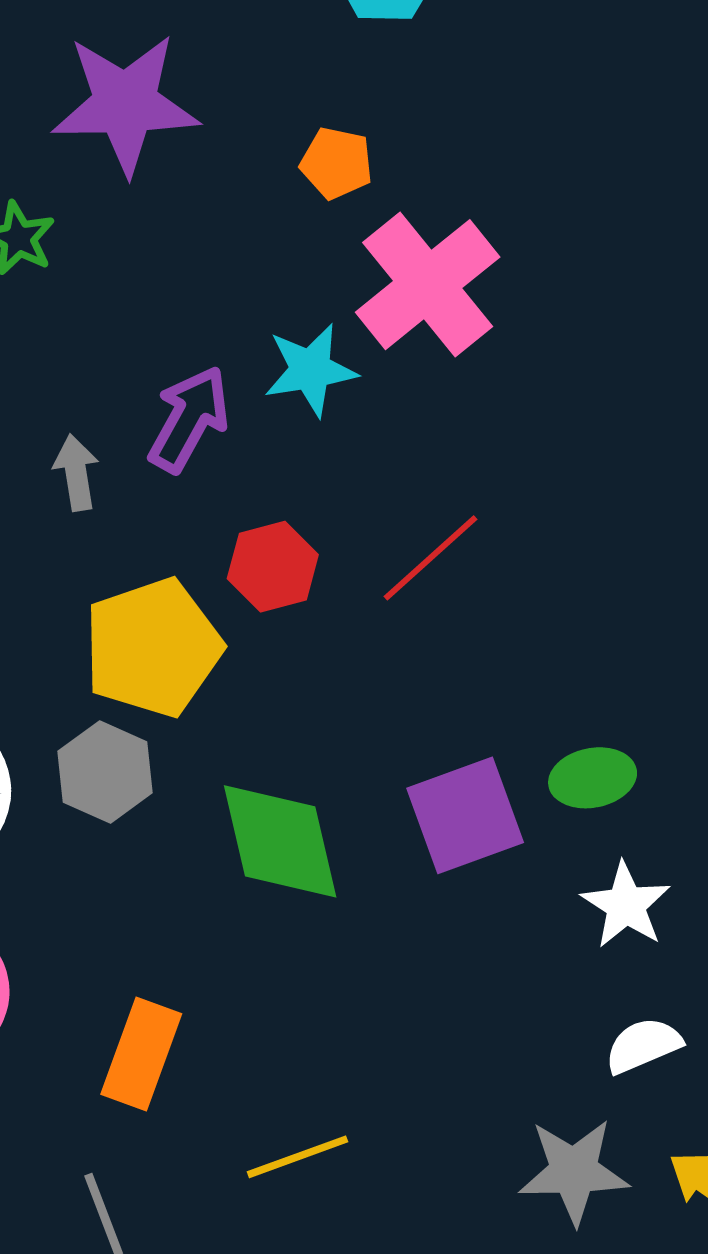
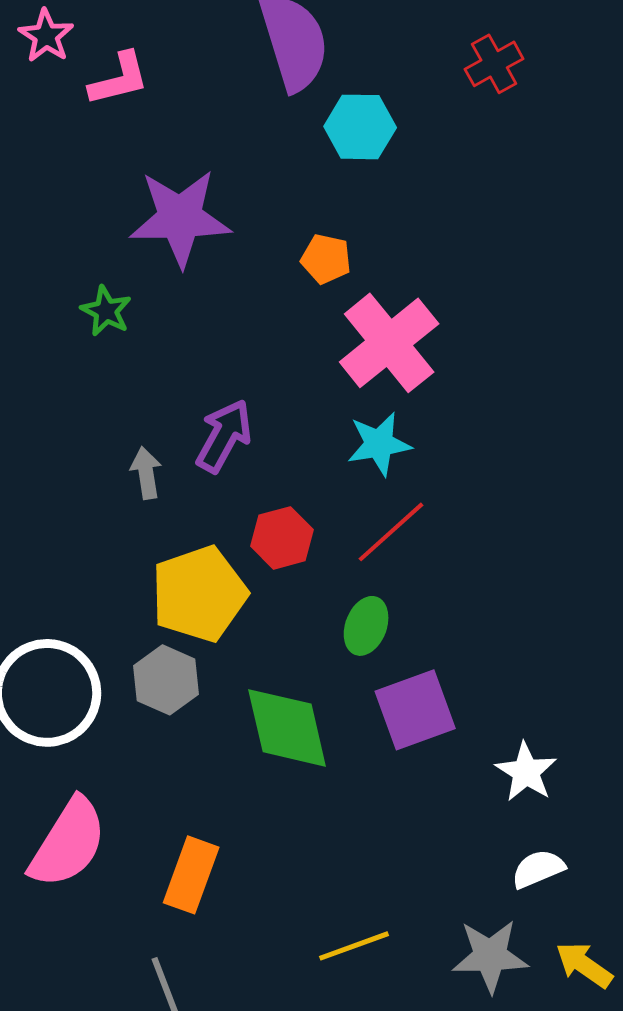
cyan star: (310, 370) -> (379, 444), moved
green ellipse: (593, 778) -> (366, 626), moved, turned -58
yellow line: (297, 1157) -> (354, 946), moved

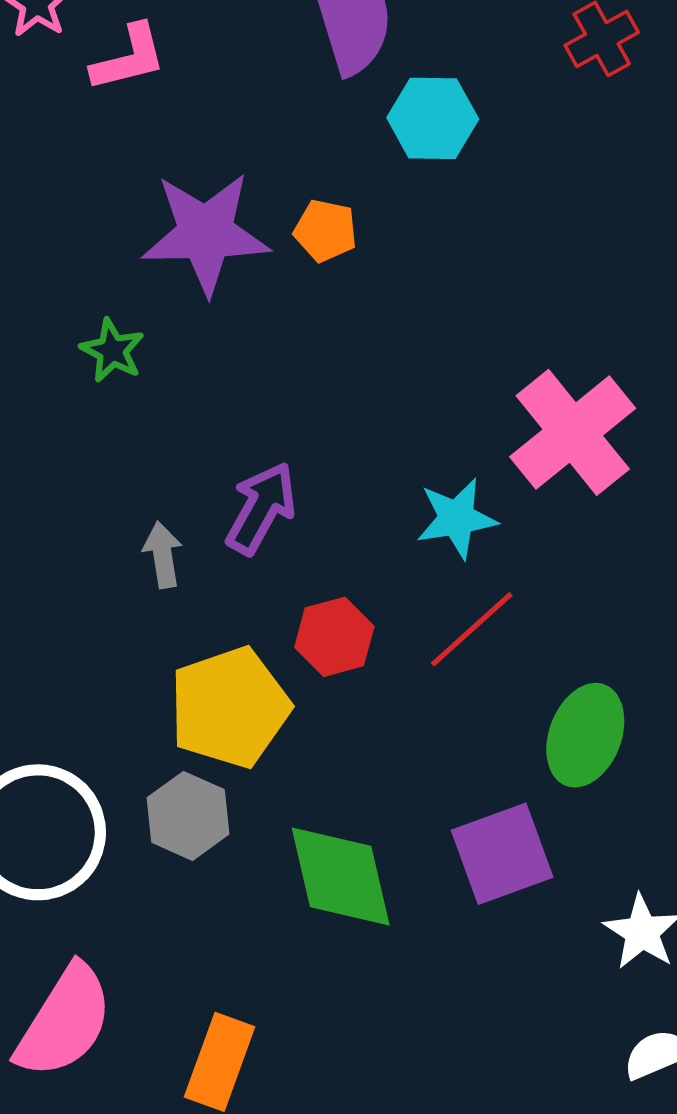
orange pentagon: (326, 259) -> (325, 231), moved
pink cross: (389, 343) -> (573, 432), moved
green ellipse: (366, 626) -> (585, 735), moved, size x1.4

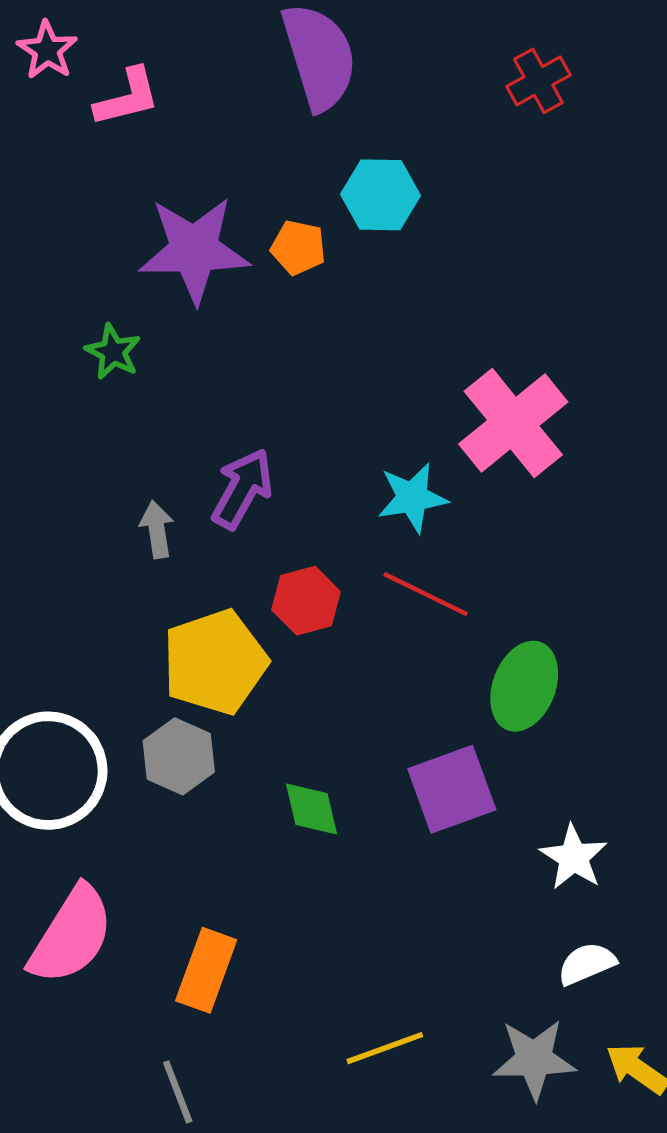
cyan hexagon: (433, 118) -> (381, 195), moved
red line: (472, 629) -> (425, 594), turned 68
green diamond: (341, 876) -> (311, 809), size x0.6

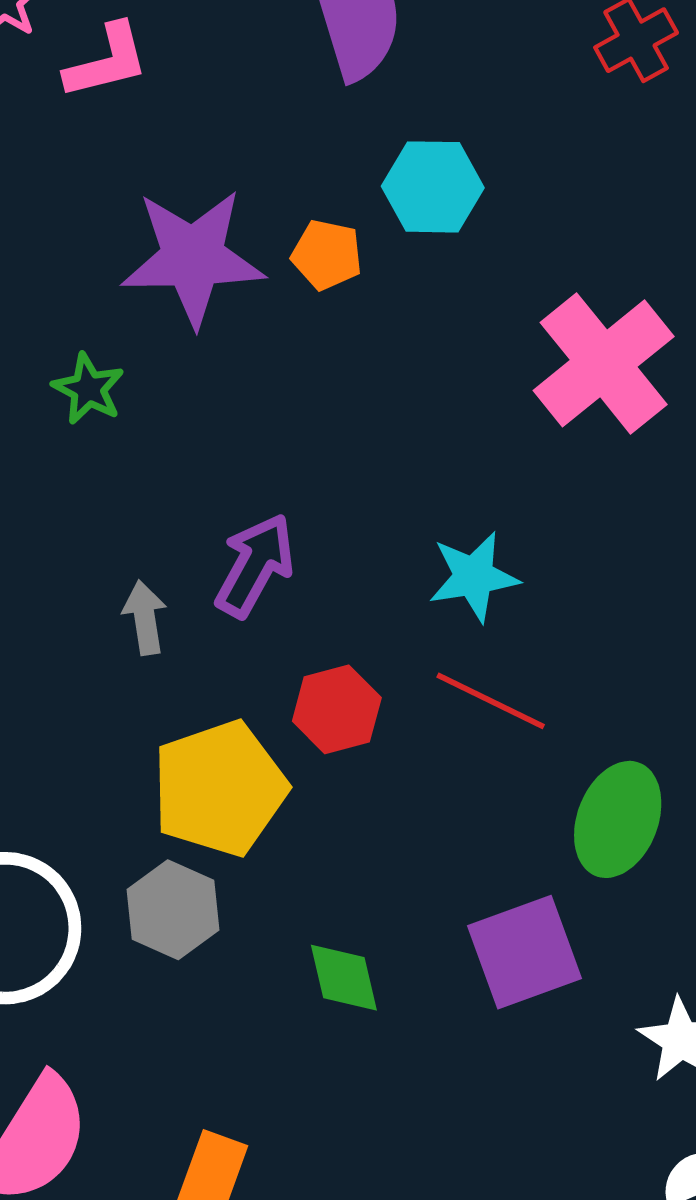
pink cross: (513, 423) -> (604, 363), moved

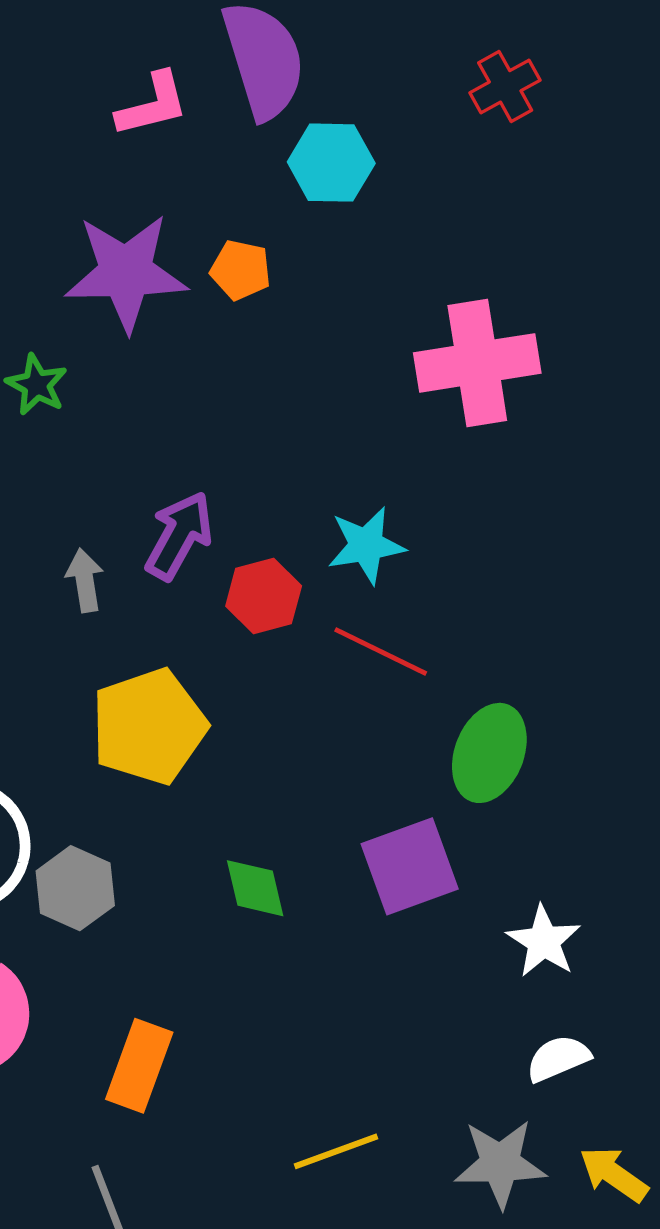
pink L-shape: (107, 61) -> (152, 105), moved
cyan hexagon: (433, 187) -> (331, 163), moved
pink cross: (604, 363) -> (477, 363), turned 30
red hexagon: (337, 709) -> (264, 596), moved
gray hexagon: (173, 910) -> (75, 888), moved

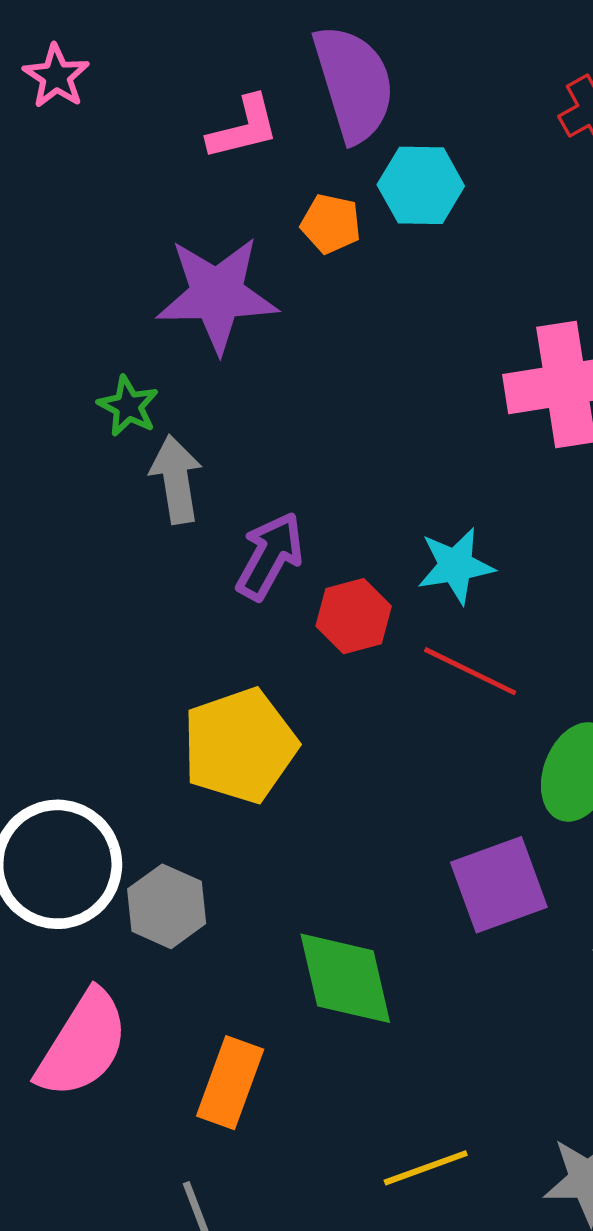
orange pentagon: (241, 270) -> (331, 224), moved
gray arrow: (85, 580) -> (176, 479), moved, size x1.4
green diamond: (255, 888) -> (345, 978), moved, size x1.6

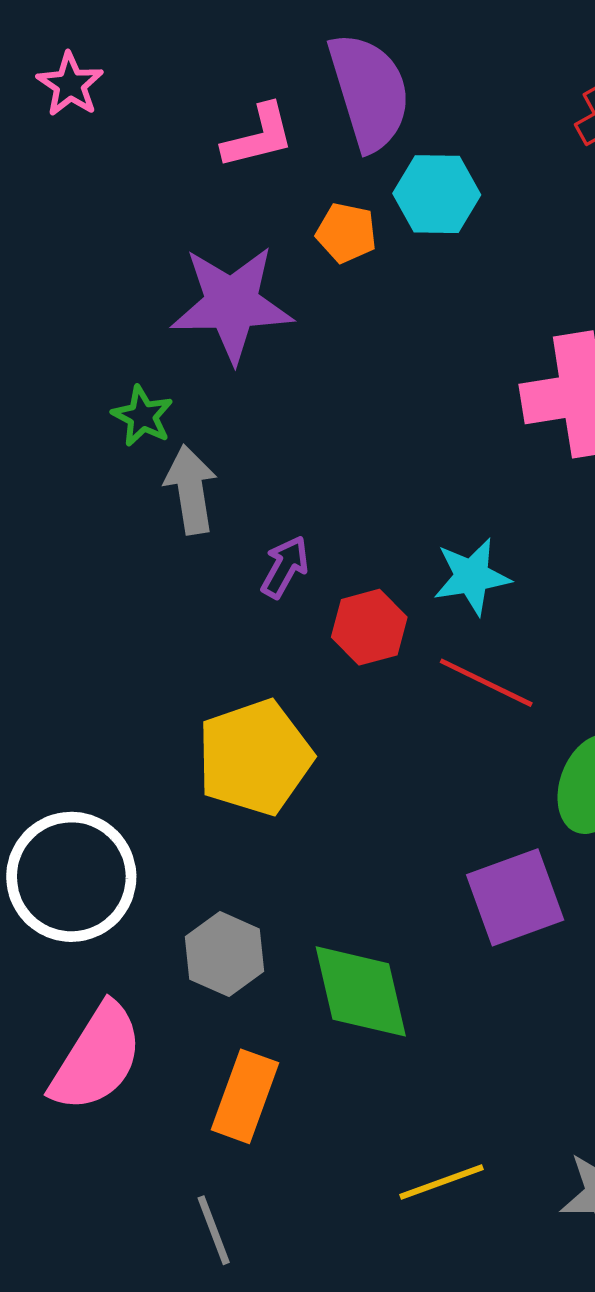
purple arrow: (270, 556) -> (285, 567), size x0.7
gray hexagon: (167, 906) -> (224, 954), moved

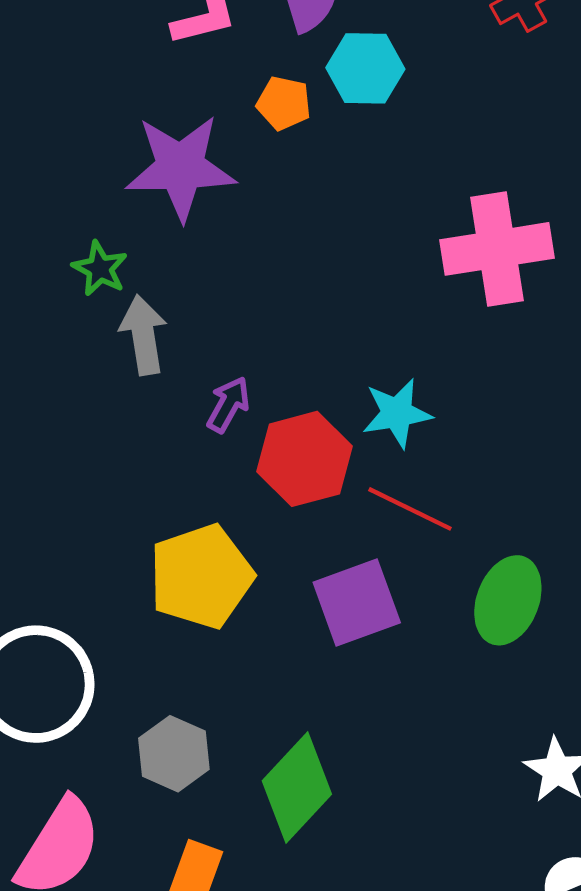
red hexagon: (369, 627) -> (304, 459), size x1.4
purple square: (515, 897) -> (357, 603), moved
green diamond: (361, 991) -> (297, 787), turned 56

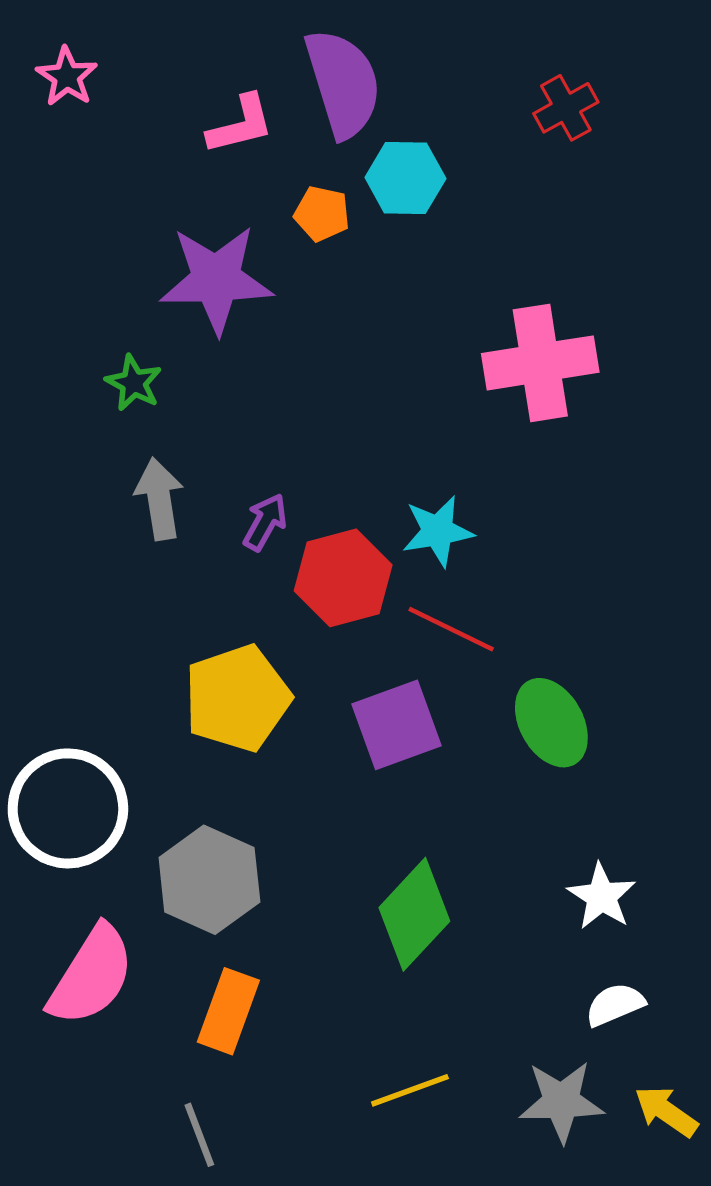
gray arrow: (143, 335) -> (159, 499), moved
green ellipse: (508, 600) -> (551, 723), turned -50
gray hexagon: (174, 754) -> (209, 880), size x1.4
green diamond: (297, 787) -> (414, 914), moved

